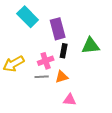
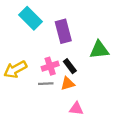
black rectangle: (64, 51) -> (70, 66), moved, turned -48

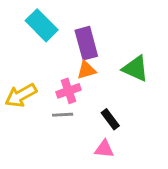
green triangle: (99, 50) -> (136, 69), turned 30
black rectangle: (70, 66) -> (110, 119), moved
orange triangle: (68, 84) -> (86, 70), moved

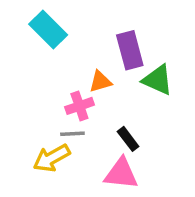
purple rectangle: (86, 43) -> (130, 50), moved
yellow arrow: (21, 95) -> (52, 158), moved
pink triangle: (104, 149) -> (121, 174), size x1.5

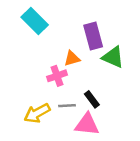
gray line: (72, 134) -> (67, 106), moved

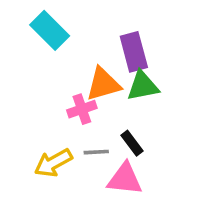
green triangle: (113, 57) -> (143, 86), moved, turned -35
orange triangle: (72, 58) -> (103, 84), size x1.5

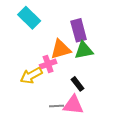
gray line: (96, 152) -> (56, 106), moved
yellow arrow: (53, 163) -> (31, 76), moved

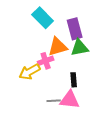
cyan rectangle: (29, 18) -> (43, 18), moved
black rectangle: (77, 84) -> (74, 80), turned 32

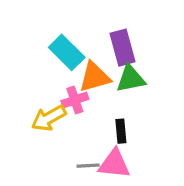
cyan rectangle: (43, 18) -> (67, 52), moved

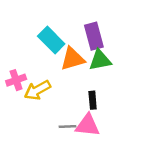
pink cross: (75, 100) -> (16, 80), moved

